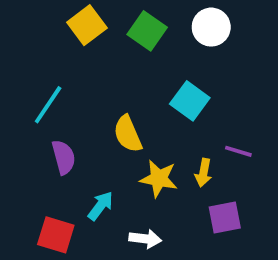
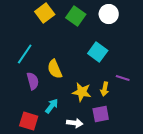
yellow semicircle: (128, 134) -> (55, 69), moved
purple square: (225, 217) -> (101, 114), moved

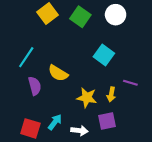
yellow semicircle: (55, 69) -> (58, 73), turned -36
cyan arrow: (52, 106) -> (55, 122), moved

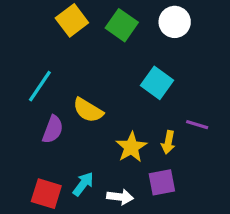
purple semicircle: (35, 86) -> (53, 129), turned 36
yellow star: (87, 98) -> (131, 147), turned 30

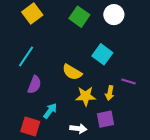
yellow square: (72, 20) -> (32, 14), moved
yellow semicircle: (88, 110) -> (72, 72), moved
yellow star: (131, 147) -> (86, 96), turned 30
cyan arrow: (83, 184) -> (50, 111), moved

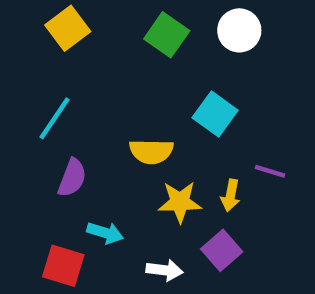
yellow semicircle: (72, 72) -> (151, 151), turned -30
cyan arrow: (50, 111) -> (105, 233), turned 70
purple square: (106, 119) -> (222, 250), turned -30

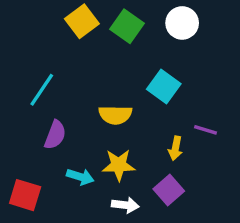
yellow square: (68, 28) -> (82, 21), moved
yellow star: (180, 202) -> (119, 165), moved
red square: (63, 266) -> (25, 195), moved

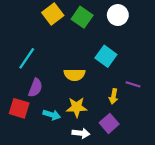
red square: (25, 195) -> (19, 108), moved

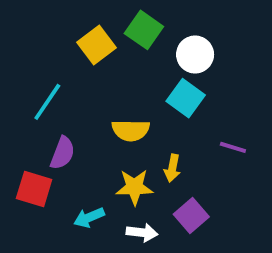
yellow square: (53, 14) -> (97, 45), moved
white circle: (118, 15) -> (195, 55), moved
yellow arrow: (113, 96) -> (172, 168), moved
cyan arrow: (52, 115) -> (89, 217), moved, turned 140

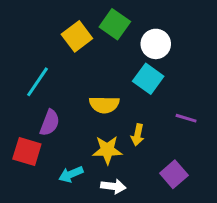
purple square: (191, 216) -> (174, 174), moved

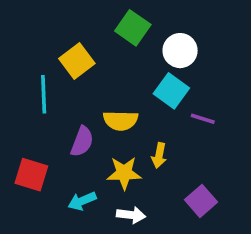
yellow square: (77, 36) -> (77, 61), moved
cyan line: (38, 82) -> (44, 94), turned -36
purple line: (186, 118) -> (203, 119), moved
purple semicircle: (50, 123) -> (82, 141), moved

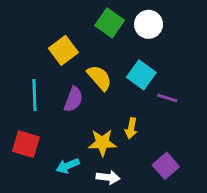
white circle: (180, 51) -> (149, 24), moved
cyan line: (44, 94) -> (34, 95), moved
yellow semicircle: (121, 120) -> (99, 78), moved, turned -132
purple semicircle: (82, 141) -> (73, 99), moved

